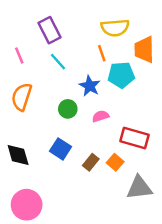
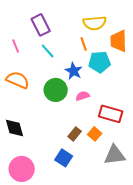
orange semicircle: (22, 97) -> (18, 80), turned 95
green circle: (68, 109) -> (56, 90), size x1.5
blue square: (61, 149) -> (64, 158), moved

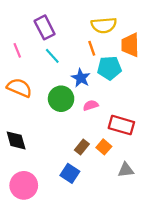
gray triangle: (115, 155) -> (126, 170), size x0.7

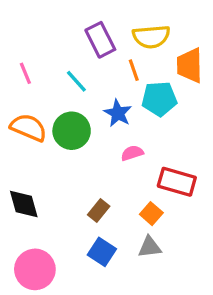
purple rectangle: (45, 27) -> (100, 40), moved
green circle: (61, 99) -> (72, 131), moved
brown rectangle: (82, 147) -> (99, 210), moved
gray triangle: (126, 170) -> (150, 247), moved

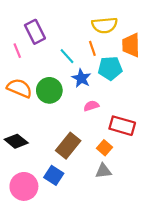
purple rectangle: (100, 40) -> (35, 32), moved
cyan line: (76, 81) -> (67, 56), moved
black diamond: (24, 204) -> (16, 141), turned -35
brown rectangle: (99, 210) -> (68, 146), size x1.6
blue square: (102, 252) -> (54, 175), moved

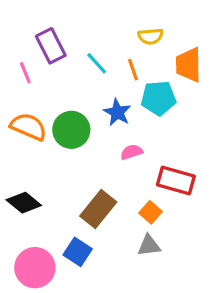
yellow semicircle: (105, 25) -> (151, 36), size x0.7
cyan line: (67, 56) -> (97, 63), moved

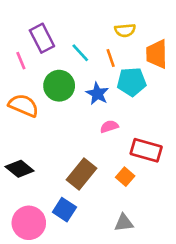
green circle: (71, 130) -> (59, 86), moved
gray triangle: (149, 245) -> (124, 223), moved

